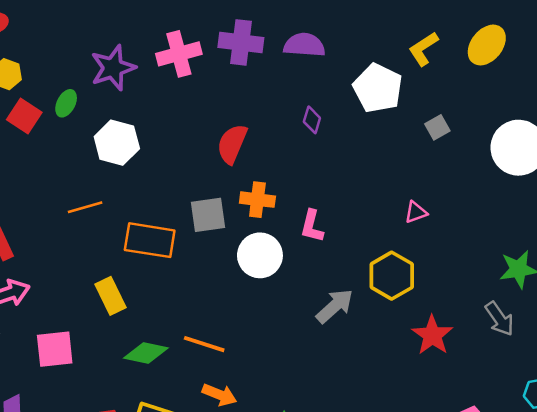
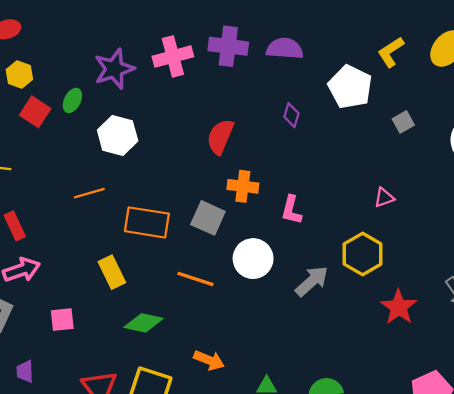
gray square: (208, 215) -> (208, 218), moved, turned 32
white circle: (260, 255) -> (253, 259), moved
orange line: (204, 344) -> (195, 279), moved
pink square: (55, 349) -> (62, 320), size x0.7

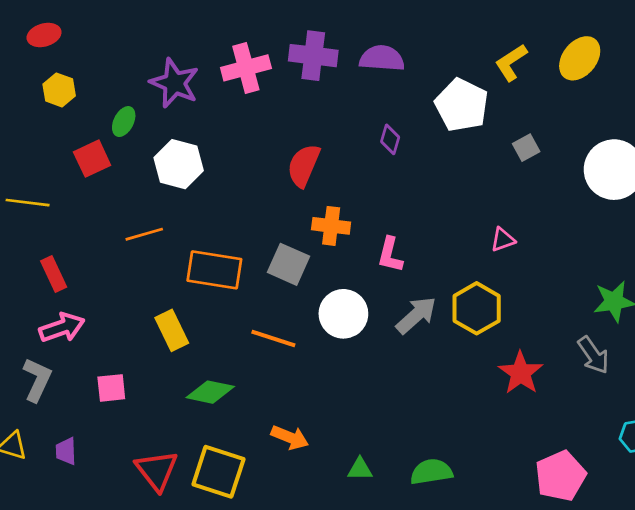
purple star: (114, 69) -> (175, 83), turned -30
red square: (35, 112) -> (92, 159), moved, turned 32
gray arrow: (312, 281) -> (416, 315), moved

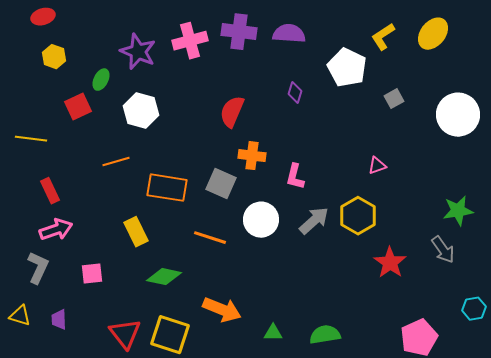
orange arrow: (290, 437) -> (222, 310), size x1.4

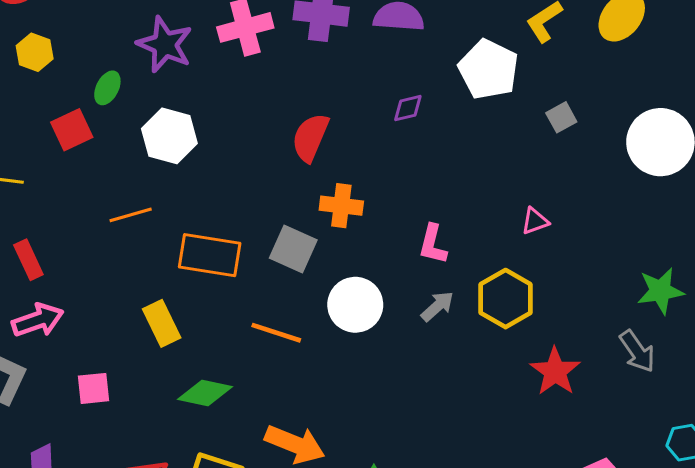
purple diamond: (295, 93) -> (408, 108), turned 60
pink L-shape: (295, 177) -> (433, 244), moved
gray arrow: (314, 221) -> (437, 306), size x0.7

